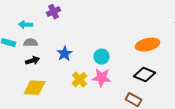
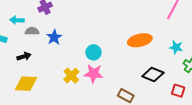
gray semicircle: (31, 43) -> (32, 31), moved
blue star: (65, 54) -> (54, 37), moved
black diamond: (145, 75) -> (153, 75), moved

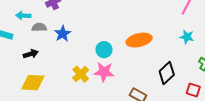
orange ellipse: (140, 40) -> (139, 40), moved
cyan star: (176, 47) -> (187, 37), moved
black diamond: (153, 75) -> (167, 73), turned -65

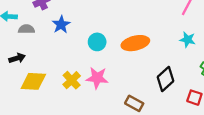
blue star: (63, 34) -> (61, 25), moved
cyan circle: (104, 50) -> (97, 42), moved
yellow diamond: (33, 83) -> (33, 81), moved

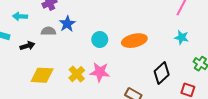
gray semicircle: (26, 29) -> (48, 31), moved
black arrow: (17, 58) -> (27, 46), moved

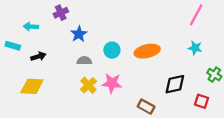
gray semicircle: (48, 31) -> (84, 61), moved
black diamond: (162, 73) -> (175, 84), turned 30
yellow diamond: (42, 75) -> (32, 86), moved

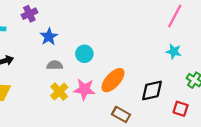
orange ellipse: (147, 51) -> (113, 80), moved, turned -35

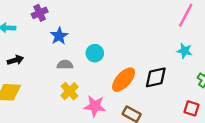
pink star: (84, 89) -> (95, 106), moved
black diamond: (152, 90) -> (156, 77), moved

